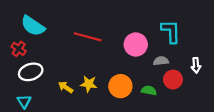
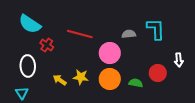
pink circle: (136, 45) -> (110, 53), moved
red cross: (19, 49) -> (47, 45), moved
gray semicircle: (161, 61) -> (129, 34), moved
white ellipse: (31, 72) -> (28, 66), turned -75

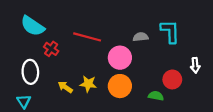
green semicircle: (136, 83) -> (156, 96), moved

